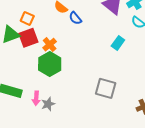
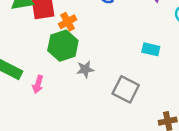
cyan rectangle: (118, 43) -> (151, 49), moved, turned 56
gray star: (48, 104) -> (85, 69), moved

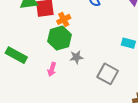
pink arrow: (38, 84) -> (52, 69), moved

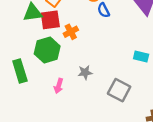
green hexagon: (60, 38) -> (47, 50), moved
green rectangle: (16, 55) -> (20, 71), turned 45

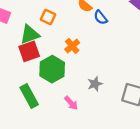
red square: (50, 20) -> (29, 51), moved
pink arrow: (59, 86) -> (71, 103), turned -48

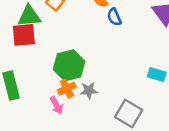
orange cross: (72, 46) -> (67, 89), moved
green hexagon: (52, 69) -> (69, 65), moved

